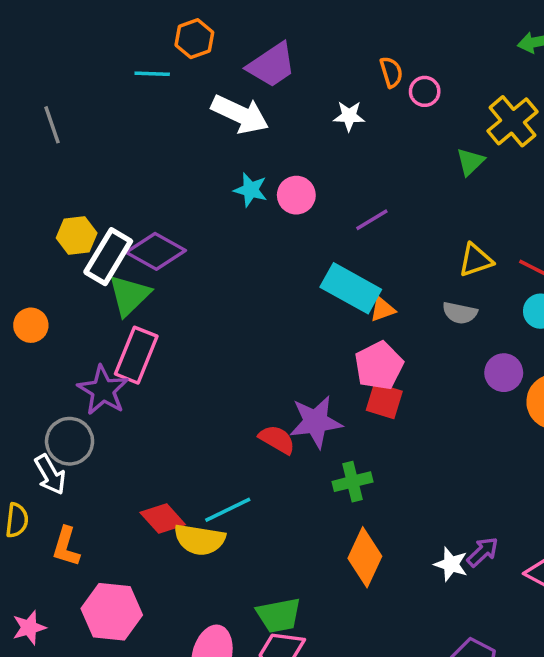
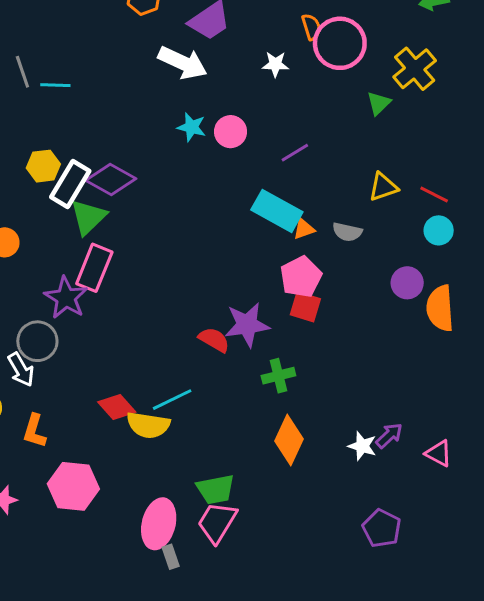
cyan line: (152, 74) -> (55, 85), moved
pink circle: (425, 91) -> (340, 43), size x2.0
gray semicircle: (460, 313) -> (347, 232), moved

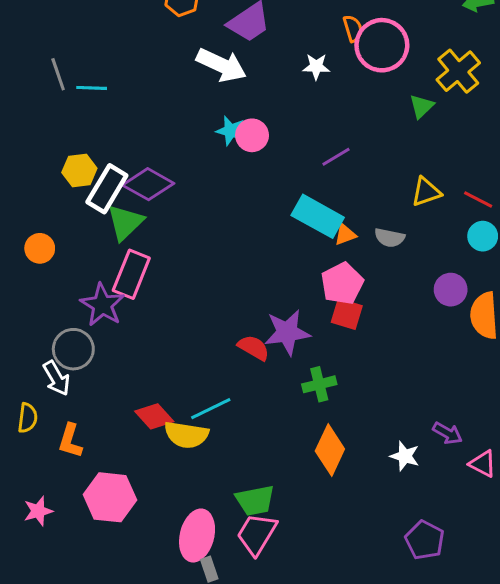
pink circle: (231, 132) -> (252, 135), moved
purple arrow: (389, 435) -> (448, 433), moved, turned 72

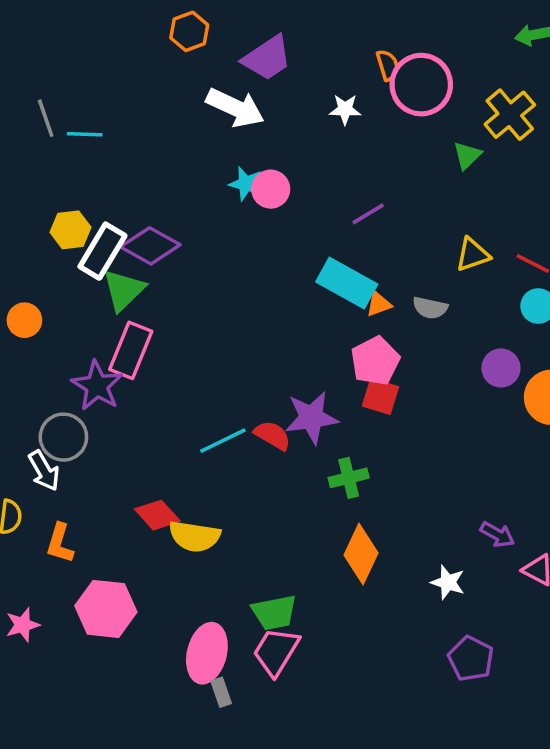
cyan line: (211, 409) -> (223, 441), moved
white star: (405, 456) -> (448, 582), moved

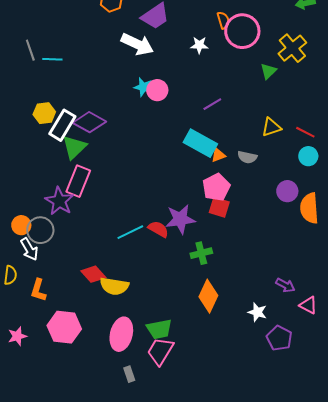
orange circle: (24, 320) -> (21, 225), moved
pink ellipse: (207, 653) -> (121, 334), moved
purple pentagon: (471, 659) -> (279, 338), moved

